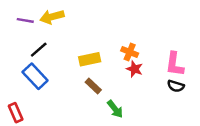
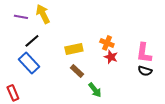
yellow arrow: (52, 17) -> (43, 14), turned 78

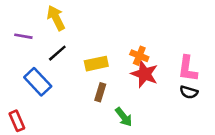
purple line: (21, 17) -> (23, 36), moved
black line: (32, 41) -> (57, 53), moved
red star: (111, 57) -> (145, 74), size x1.5
brown rectangle: (77, 71) -> (100, 92), turned 64

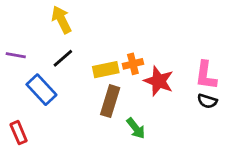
purple line: (23, 36) -> (16, 55), moved
orange cross: (139, 56) -> (133, 64), moved, turned -36
brown rectangle: (100, 92) -> (110, 101), size x1.5

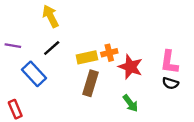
green arrow: (136, 128) -> (130, 103), moved

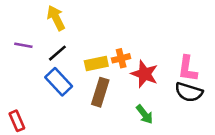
purple line: (13, 46) -> (23, 45), moved
blue rectangle: (34, 74) -> (59, 82), moved
black semicircle: (170, 83) -> (189, 92), size x1.5

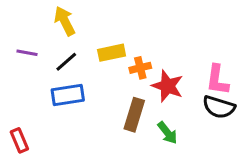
yellow rectangle: (96, 64) -> (112, 53), moved
blue rectangle: (59, 82) -> (68, 95), turned -56
brown rectangle: (100, 92) -> (134, 115), moved

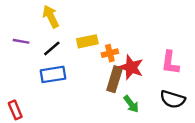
black semicircle: (219, 107) -> (173, 99), moved
brown rectangle: (134, 115) -> (115, 79), moved

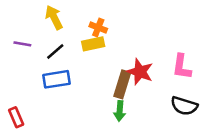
orange cross: (110, 53) -> (98, 28), moved, turned 35
green arrow: (131, 104) -> (120, 111), moved, turned 42

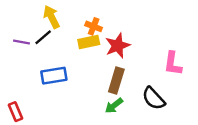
black line: (55, 52) -> (43, 37), moved
red star: (140, 72) -> (118, 46), moved, turned 30
black semicircle: (184, 106) -> (154, 98), moved, turned 30
green arrow: (120, 111) -> (114, 106), turned 48

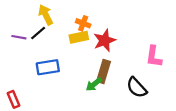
green arrow: (114, 106) -> (94, 84), moved

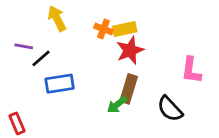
black line: (38, 33) -> (41, 58), moved
yellow rectangle: (79, 37) -> (125, 29), moved

